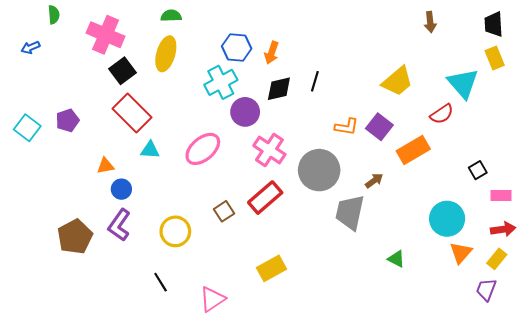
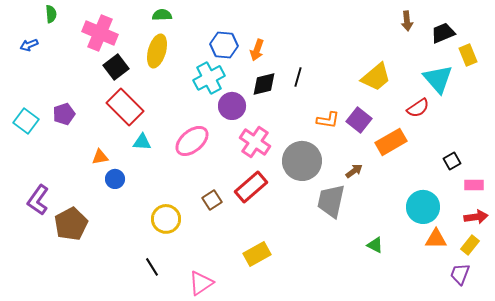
black trapezoid: (494, 24) -> (443, 33), moved, turned 70
purple L-shape: (119, 225) -> (38, 200), moved
orange triangle: (461, 253) -> (436, 239), turned 50

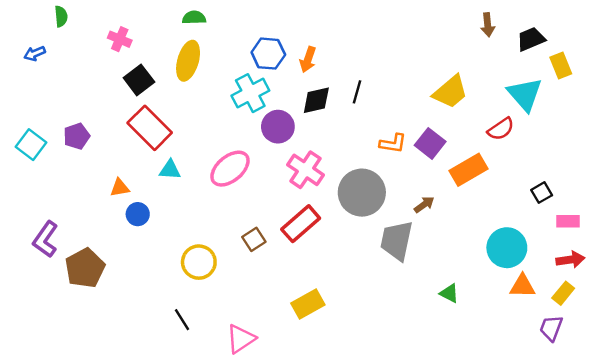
pink cross: (100, 33) -> (120, 39), size x0.6

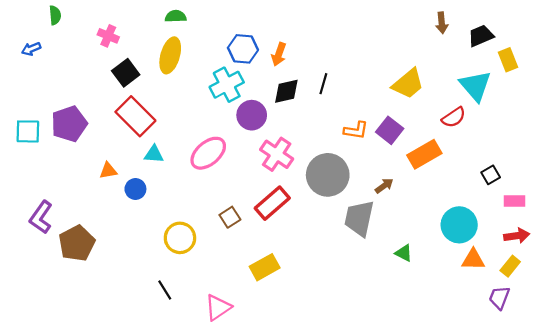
purple pentagon: (77, 136) -> (69, 124), size x1.5
cyan square: (31, 145) -> (28, 131), turned -36
blue circle: (138, 214) -> (135, 189), moved
green triangle: (449, 293) -> (404, 253), moved
yellow rectangle: (308, 304) -> (265, 267), moved

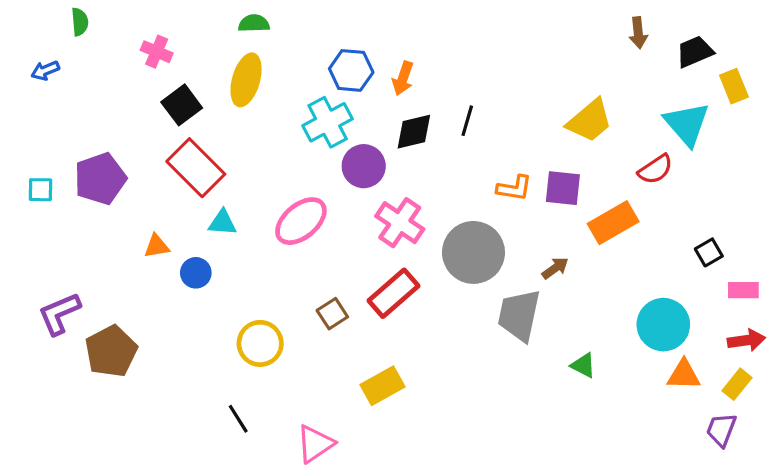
purple square: (390, 130) -> (563, 188), turned -32
cyan square: (28, 131) -> (41, 190), size x0.7
purple L-shape: (41, 217) -> (59, 314), turned 32

